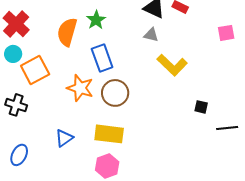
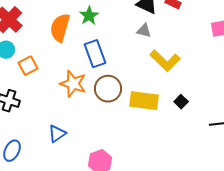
orange square: (35, 70) -> (28, 66), size x0.7
black square: (201, 107) -> (181, 102), moved, turned 32
yellow rectangle: (109, 134) -> (144, 101), moved

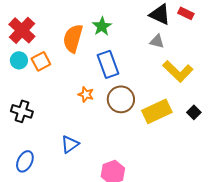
orange square: (28, 66) -> (41, 61), moved
orange star: (73, 84) -> (86, 94), size x0.6
yellow rectangle: (144, 101) -> (157, 111), turned -32

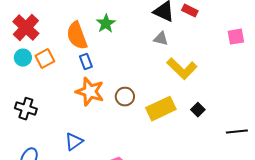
orange semicircle: (73, 38) -> (77, 36), turned -36
blue rectangle: (108, 64) -> (86, 62), moved, size x0.6
orange star: (86, 94) -> (90, 92), size x1.8
brown circle: (121, 99) -> (125, 97), size x0.7

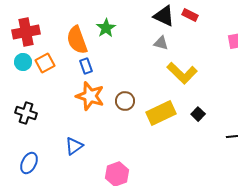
red cross: (26, 28) -> (26, 32), turned 36

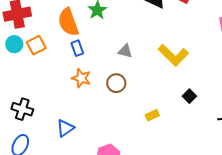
gray triangle: (161, 43) -> (125, 51), moved
orange star: (90, 96) -> (81, 78), size x0.7
black cross: (26, 113) -> (22, 109), moved
yellow rectangle: (161, 113) -> (152, 115), moved, size x0.5

